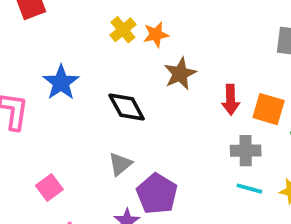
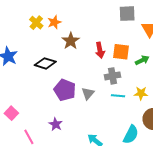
black diamond: (127, 107) -> (45, 63), turned -35
gray triangle: (120, 164) -> (88, 93), moved
purple pentagon: (157, 194) -> (65, 90), moved

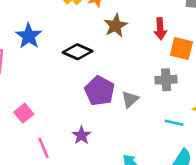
red arrow: (100, 50) -> (160, 29), moved
cyan line: (118, 96) -> (174, 123), moved

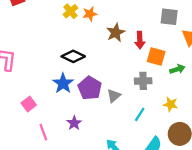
brown star: (116, 26) -> (116, 33), moved
blue star: (29, 36) -> (63, 83), moved
cyan line: (174, 123) -> (140, 114), moved, turned -72

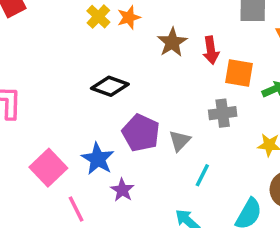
blue star: (63, 83) -> (98, 159), moved
pink square: (29, 104) -> (48, 168), size x1.5
cyan line: (140, 114) -> (202, 175), moved

